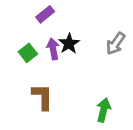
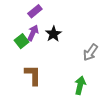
gray arrow: (116, 44) -> (90, 52), moved
purple arrow: (53, 49) -> (33, 33), moved, turned 35

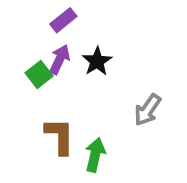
gray arrow: (90, 52) -> (148, 110), moved
green arrow: (80, 85) -> (95, 155), moved

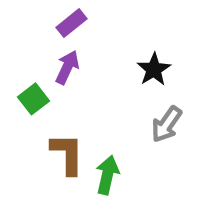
black star: (97, 61) -> (154, 69), moved
green square: (39, 74) -> (34, 99), moved

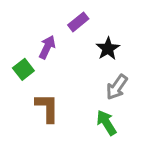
purple rectangle: (71, 23) -> (78, 22), moved
green arrow: (107, 175) -> (106, 123), moved, turned -45

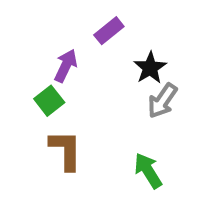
green square: (23, 69) -> (49, 101), moved
gray arrow: (117, 87) -> (162, 101), moved

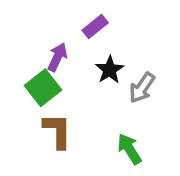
black star: (150, 68) -> (110, 70), moved
green square: (49, 101) -> (43, 88), size x1.4

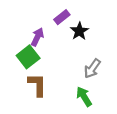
black star: (110, 70) -> (79, 31), moved
gray arrow: (142, 88) -> (92, 69), moved

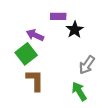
purple rectangle: (62, 17) -> (58, 16), turned 40
purple arrow: (37, 37) -> (35, 35), turned -91

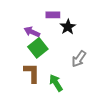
green square: (26, 54) -> (38, 48), moved
green arrow: (79, 91) -> (56, 83), moved

